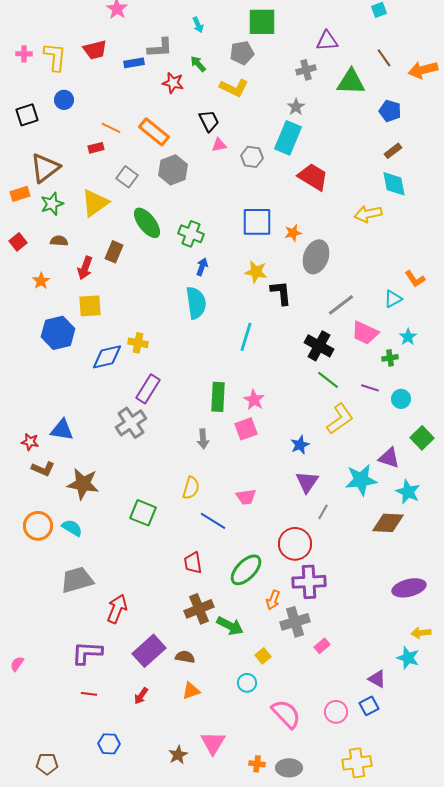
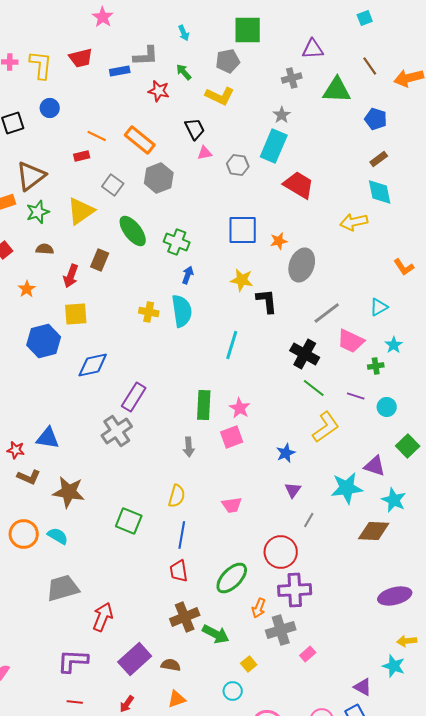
orange L-shape: (415, 279) -> (404, 267), moved
yellow cross: (138, 343) -> (149, 312), moved
purple triangle: (307, 482) -> (293, 490), size x0.7
blue line: (213, 521) -> (182, 535), moved, turned 68

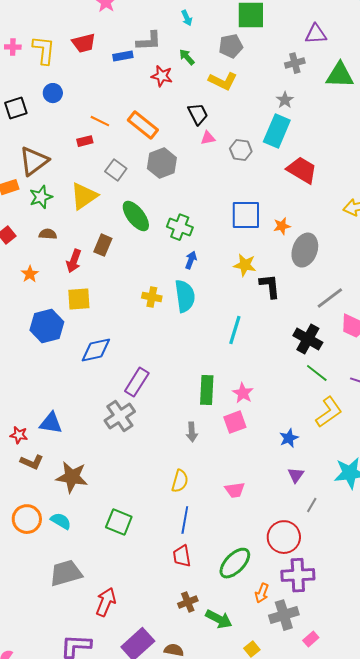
green square: (129, 521) -> (119, 522), moved
brown cross: (185, 617) -> (188, 602), size x0.7

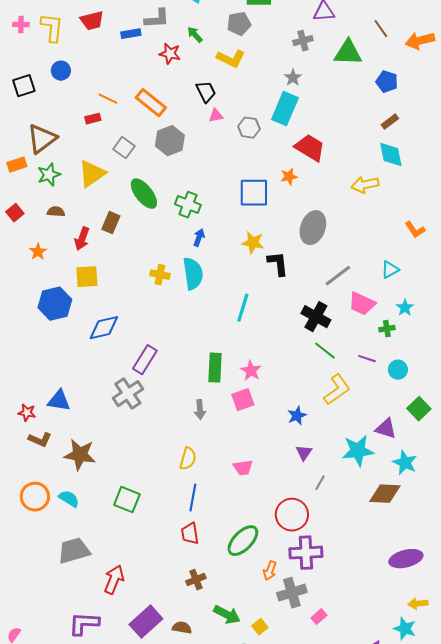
orange star: (282, 226) -> (289, 177), moved
green arrow: (219, 619) -> (227, 615), moved

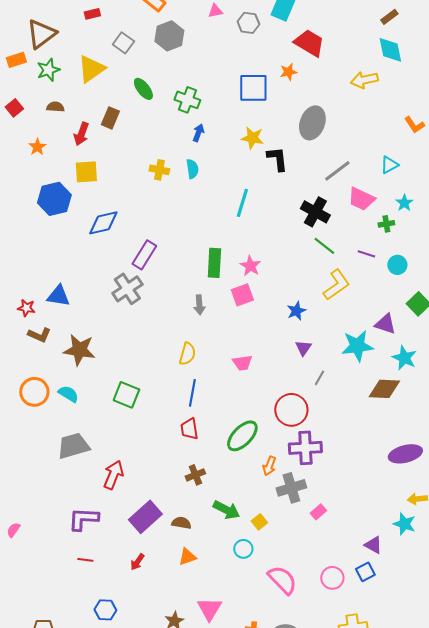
green ellipse: (144, 194) -> (143, 89), size x0.7
cyan semicircle: (193, 274) -> (192, 169), size x0.6

